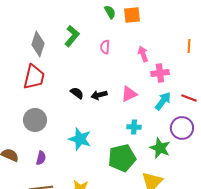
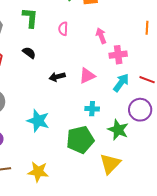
green L-shape: (72, 36) -> (30, 18), turned -35
black semicircle: (77, 93) -> (29, 53), moved

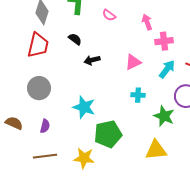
pink semicircle: (63, 29) -> (109, 15), turned -56
black arrow: (57, 77) -> (92, 60), moved
green pentagon: (80, 140) -> (108, 134), moved
yellow triangle: (110, 164) -> (156, 150), turned 40

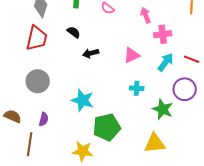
brown line: (45, 156) -> (30, 144), moved, turned -75

